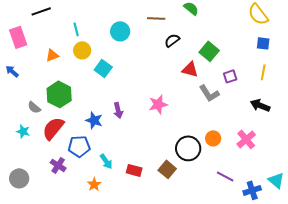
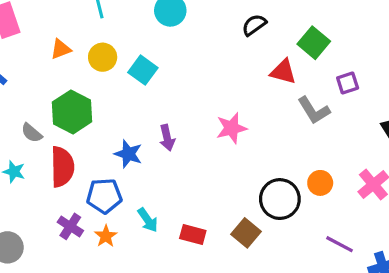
yellow circle: (82, 50) -> (103, 57), moved
red semicircle: (53, 128) -> (62, 167), turned 140
orange star: (94, 184) -> (106, 236), moved

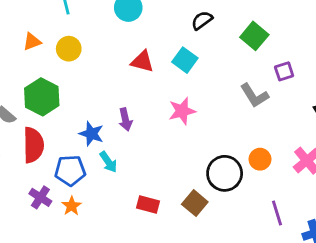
cyan square: (143, 70) -> (185, 60), moved
red triangle: (283, 72) -> (142, 61), moved
cyan arrow: (148, 220) -> (108, 162), moved
purple line: (340, 244) -> (277, 213), turned 45

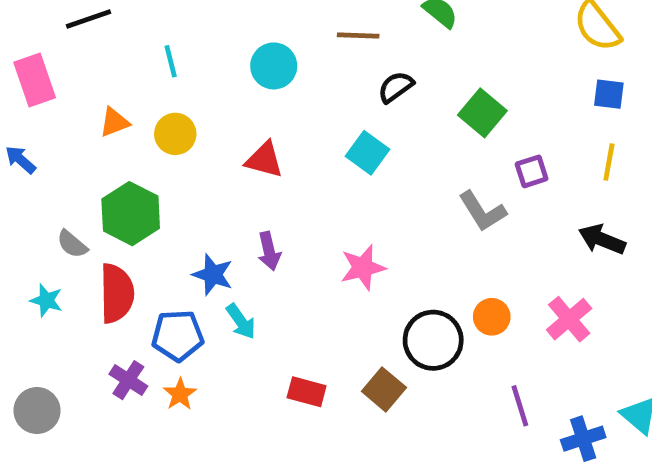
red triangle: (142, 61) -> (264, 160), moved
pink star: (182, 111) -> (363, 268), moved

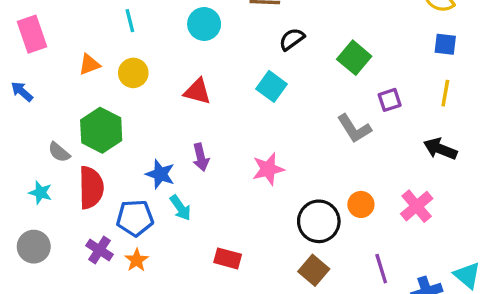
brown square: (384, 389) -> (314, 270), moved
gray circle: (37, 411) -> (34, 247), moved

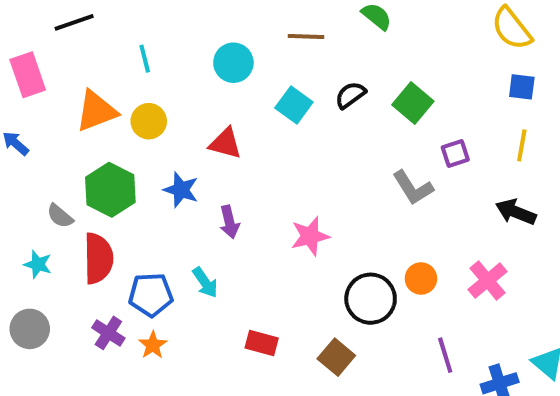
black semicircle: (292, 39) -> (350, 95), moved
orange triangle: (89, 64) -> (96, 111), size x1.6
cyan square: (272, 86) -> (294, 105), moved
blue star: (160, 174) -> (181, 190), moved
brown square: (314, 270) -> (336, 357), moved

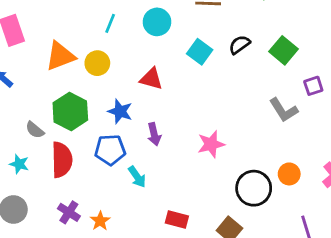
cyan line: (145, 59) -> (110, 23), moved, turned 36
blue pentagon: (151, 295) -> (110, 150), moved

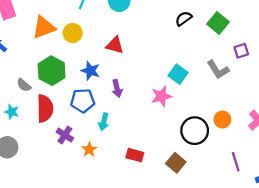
cyan square: (200, 52) -> (178, 74), moved
cyan arrow: (137, 177) -> (104, 122), turned 49
purple cross: (69, 212) -> (65, 135), moved
orange star: (100, 221) -> (89, 149), moved

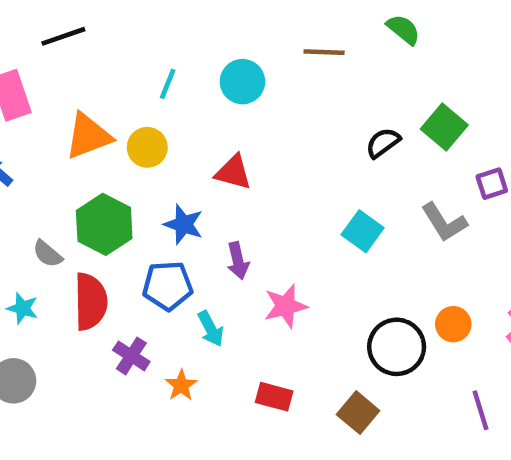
black semicircle: (184, 19) -> (383, 143), moved
pink star: (161, 96) -> (286, 306), moved
cyan arrow: (104, 122) -> (211, 329), turned -42

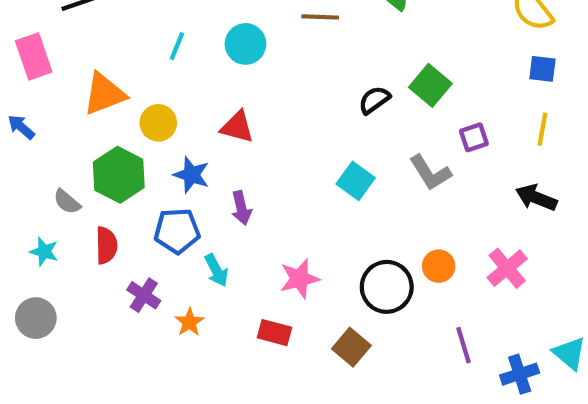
yellow circle: (147, 147) -> (158, 123), moved
red semicircle: (91, 301) -> (106, 245), size x0.7
pink star: (286, 306) -> (299, 279), moved

